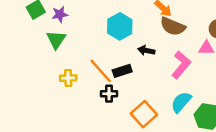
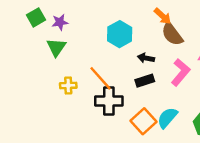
brown semicircle: (173, 26) -> (172, 34), turned 30
black rectangle: (122, 71) -> (145, 81), moved
black cross: (109, 94) -> (109, 101), size x1.6
cyan semicircle: (181, 102) -> (167, 118), moved

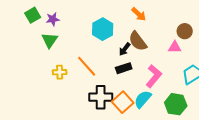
brown semicircle: (172, 34) -> (138, 41), moved
black arrow: (146, 58) -> (125, 49), turned -64
pink L-shape: (181, 72) -> (154, 76), moved
black cross: (109, 101) -> (101, 97), moved

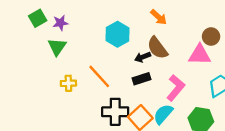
pink triangle: (175, 47) -> (200, 55), size x1.5
black arrow: (125, 49) -> (143, 57), turned 32

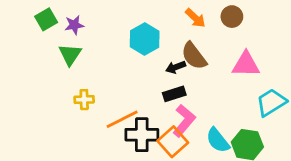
brown circle: (211, 37) -> (232, 17), moved
orange line: (99, 76) -> (122, 119), moved, turned -75
pink L-shape: (176, 88) -> (184, 121), moved
cyan semicircle: (163, 114) -> (218, 140), moved, turned -80

